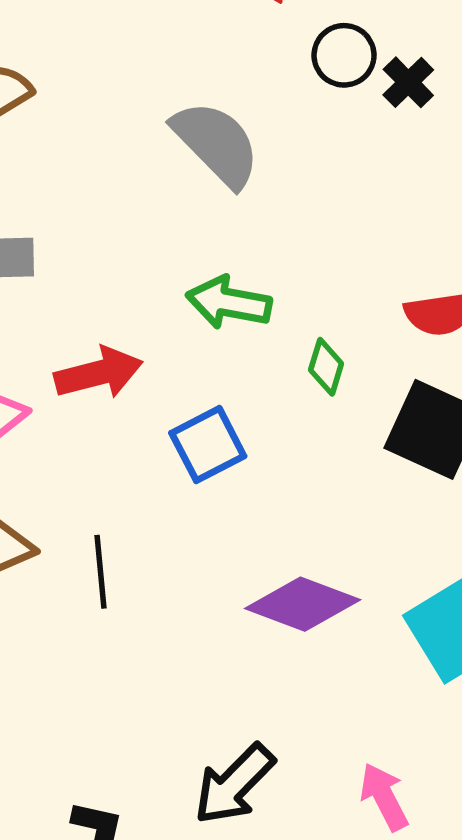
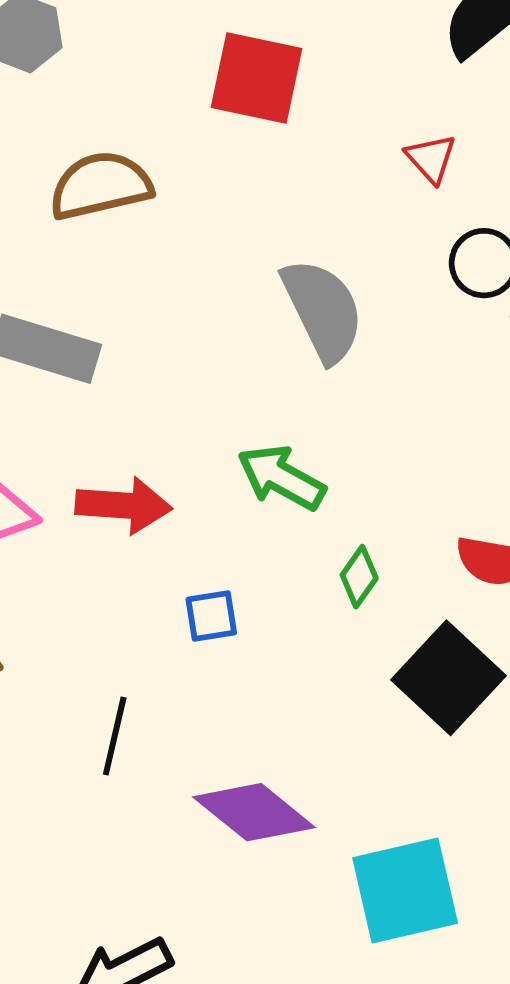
blue square: (208, 445) -> (211, 616), size x0.7
black line: (101, 572) -> (115, 736), moved

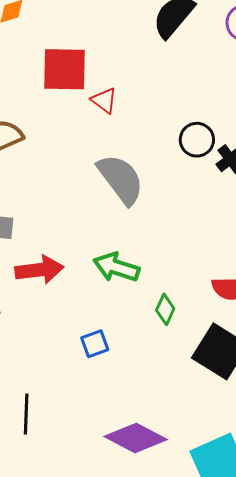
red triangle: (431, 158) -> (104, 100), moved
red arrow: (124, 505) -> (39, 270), moved
black line: (115, 736) -> (26, 414), moved

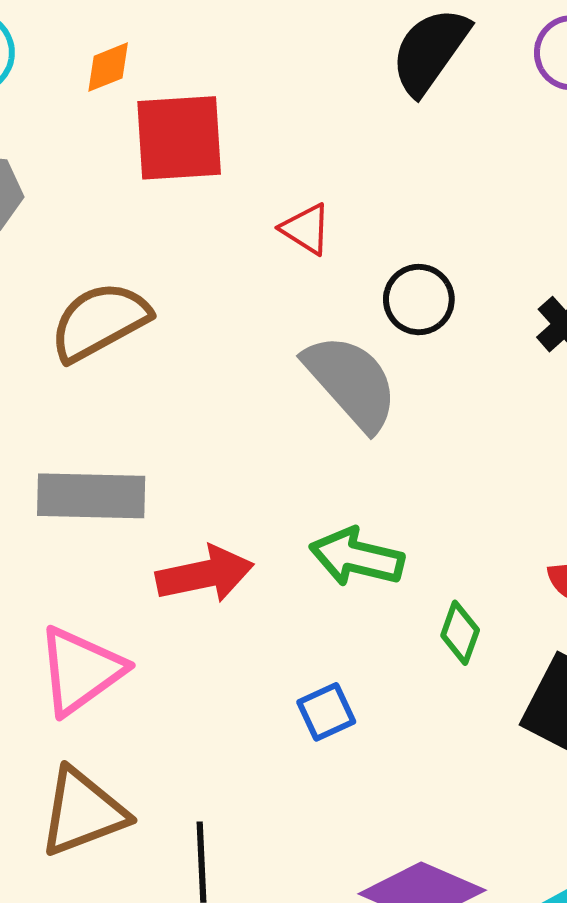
red square: (65, 69) -> (179, 138), moved
black circle: (197, 140) -> (419, 300), moved

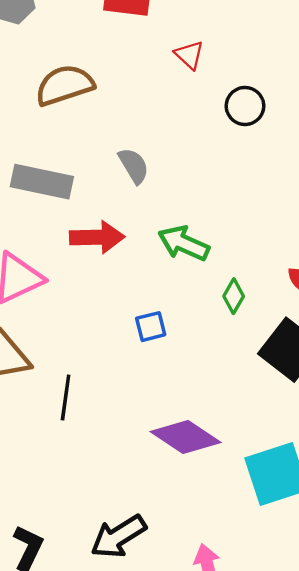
gray semicircle: (351, 382) -> (134, 166), moved, size x0.6

